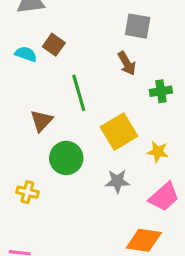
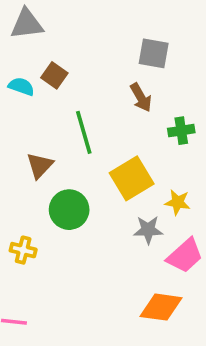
gray star: (117, 181) -> (148, 230), moved

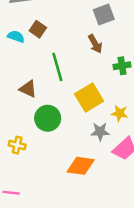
gray square: (154, 53) -> (104, 15), turned -30
brown triangle: (40, 165) -> (28, 89), turned -48
orange diamond: (161, 307) -> (81, 166), moved

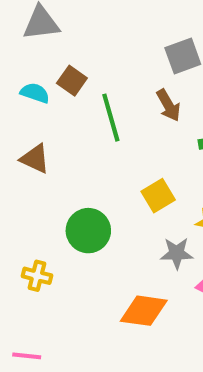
green line: (57, 67) -> (111, 118), moved
brown triangle: (28, 89) -> (35, 159), moved
yellow square: (89, 97) -> (158, 196), size x0.7

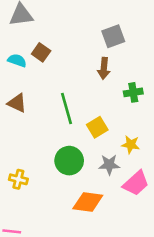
brown arrow: (168, 105) -> (104, 68), turned 35
green line: (111, 118) -> (66, 108), moved
green circle: (88, 231) -> (69, 161), moved

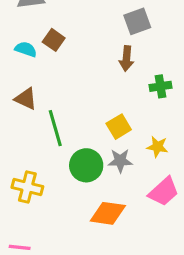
green line: (66, 108) -> (55, 128), moved
gray star: (109, 165) -> (120, 161), moved
yellow cross: (18, 179) -> (27, 187), size x1.4

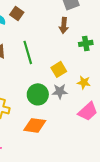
green line: (55, 128) -> (28, 52), moved
orange diamond: (108, 213) -> (35, 125), moved

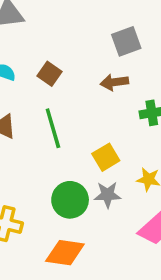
brown square: (17, 13) -> (50, 74), moved
brown arrow: (64, 25) -> (114, 82), turned 77

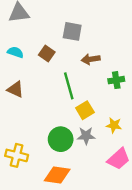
gray square: (126, 41) -> (72, 31), moved, turned 30
green line: (53, 128) -> (69, 86), moved

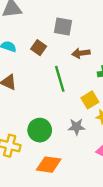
yellow square: (85, 110) -> (90, 100), moved
green circle: (61, 139) -> (40, 130), moved

